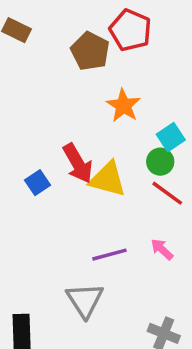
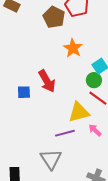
yellow triangle: (108, 179) -> (79, 112), moved, turned -30
blue square: (38, 183) -> (24, 92), turned 32

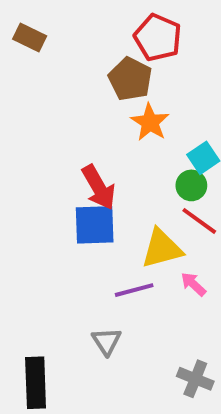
brown pentagon: (54, 17) -> (130, 79), moved
blue square: (24, 92) -> (95, 225), moved, size x1.6
gray triangle: (51, 159) -> (107, 341), size x0.7

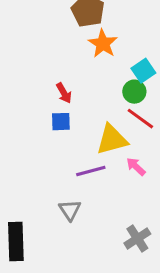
red arrow: (99, 187) -> (64, 93), size x0.6
blue square: (95, 225) -> (61, 122), size x0.6
gray cross: (195, 379) -> (137, 238), turned 35

